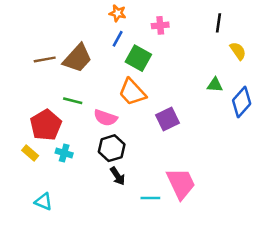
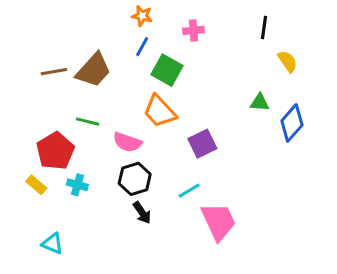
cyan line: (150, 198) -> (189, 191), moved, turned -30

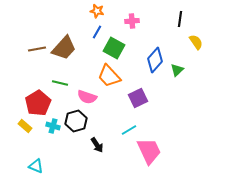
green triangle: (260, 102) -> (177, 70), turned -48
blue diamond: (292, 123) -> (155, 60), moved
black hexagon: (135, 179) -> (76, 121), moved

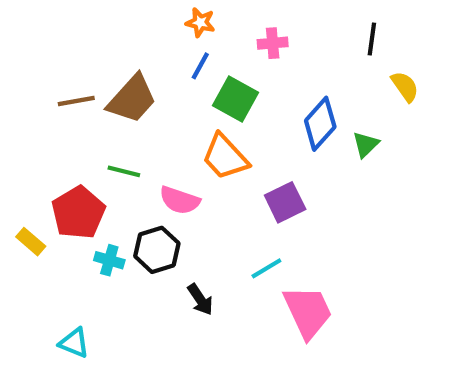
yellow rectangle: (25, 126) -> (31, 242), moved

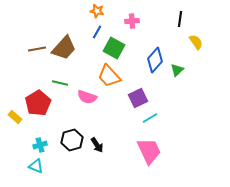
black hexagon: (157, 250) -> (72, 140), moved
cyan cross: (109, 260) -> (40, 145), moved, turned -32
cyan line: (266, 268) -> (150, 118), moved

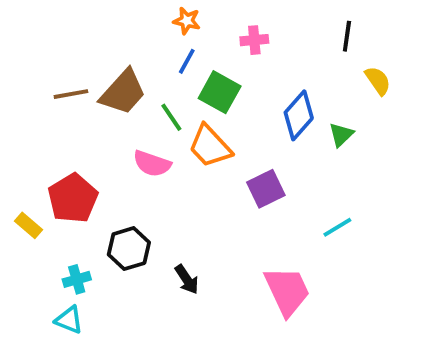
green line: (60, 83) -> (171, 117), moved, turned 42
pink semicircle: (87, 97) -> (152, 164), moved
cyan line: (150, 118) -> (337, 227), moved
black hexagon: (72, 140) -> (129, 249), moved

